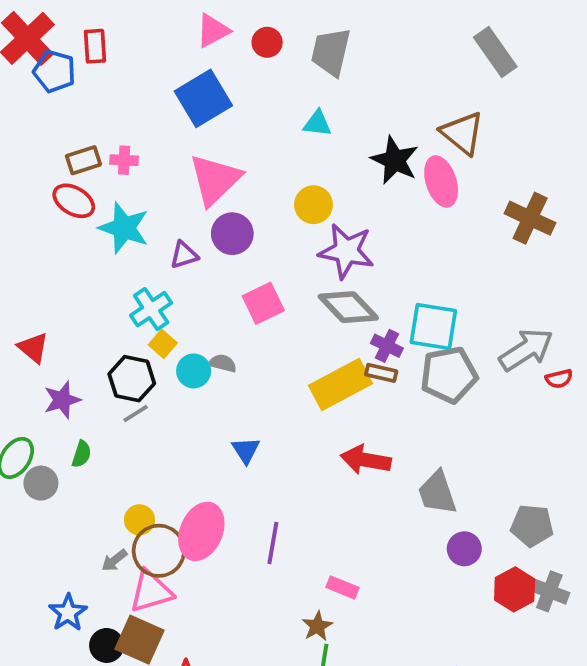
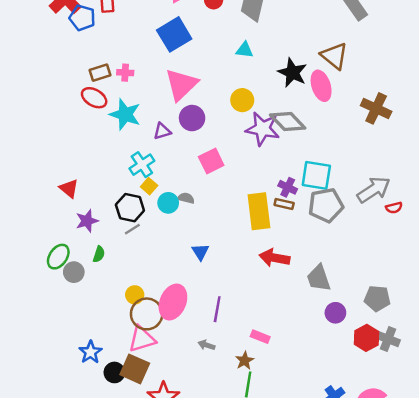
gray diamond: (348, 307) -> (288, 122), moved
yellow rectangle: (341, 384) -> (259, 211), turned -69
gray arrow: (114, 560) -> (206, 345), moved, turned 56

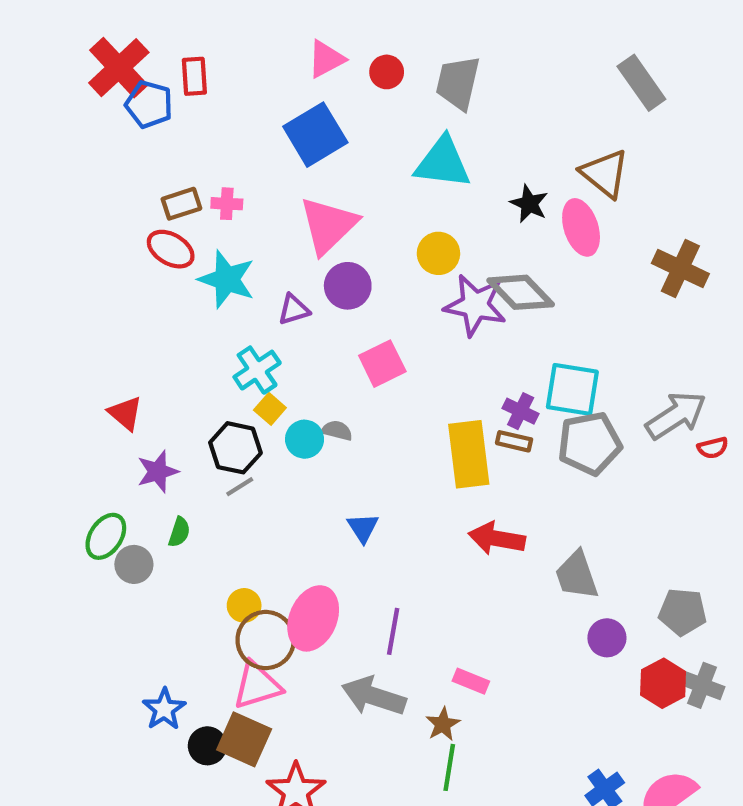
cyan triangle: (245, 50) -> (443, 163), size x1.8
black star: (292, 73) -> (529, 204), size x0.7
gray arrow: (206, 345) -> (374, 696), size x2.0

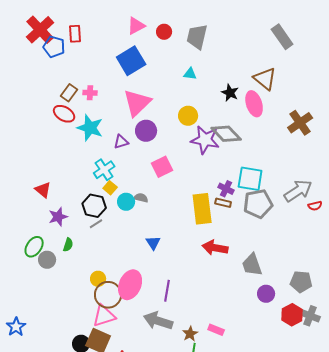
cyan triangle: (443, 163) -> (190, 74), size x0.5
brown rectangle: (181, 204) -> (69, 93), turned -36
brown cross: (680, 269) -> (300, 123), turned 30
pink rectangle: (471, 681) -> (216, 330), moved
blue star: (164, 709) -> (16, 327), moved

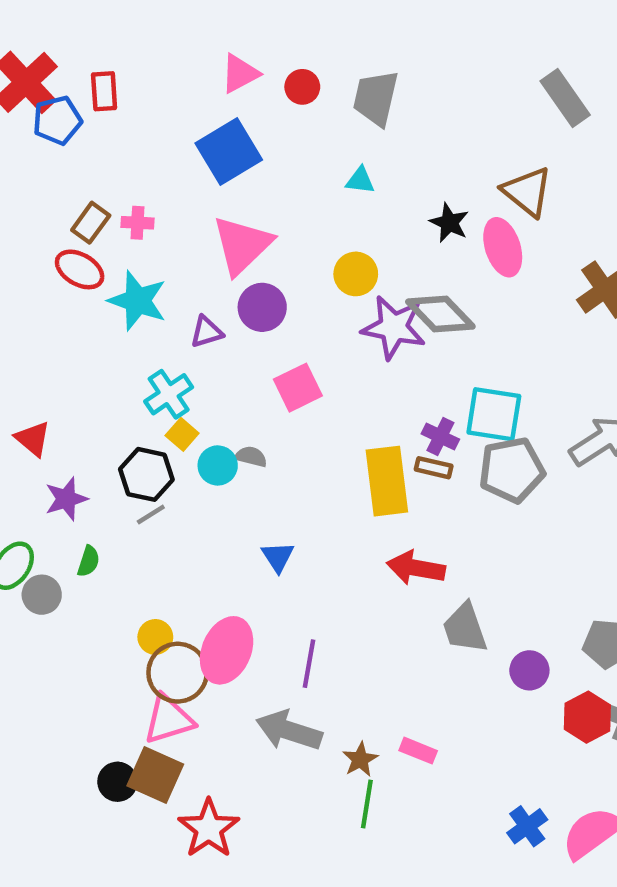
blue pentagon: (54, 47) -> (57, 120), turned -30
gray trapezoid: (252, 265) -> (465, 628), moved

